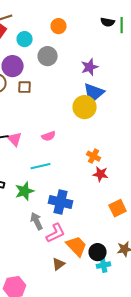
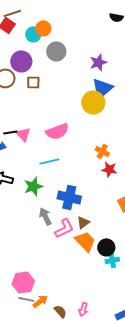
orange circle: (59, 26) -> (43, 28), moved
pink semicircle: (49, 136) -> (57, 131), size x1.6
brown triangle: (59, 264) -> (83, 222), moved

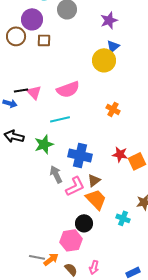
blue triangle: (102, 88) -> (113, 46), size x0.6
red star: (109, 169) -> (120, 154), moved
black circle: (106, 247) -> (84, 223), moved
cyan cross: (112, 260) -> (123, 218), turned 32
pink hexagon: (23, 282) -> (71, 240), moved

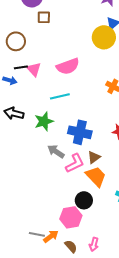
brown circle: (16, 36) -> (16, 41), moved
gray arrow: (56, 174) -> (56, 151), turned -30

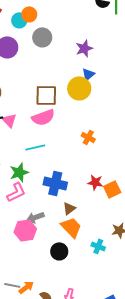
brown square: (44, 17) -> (46, 95), moved, size x1.6
gray arrow: (56, 151) -> (35, 217), moved, turned -54
pink L-shape: (75, 163) -> (16, 192), moved
pink hexagon: (71, 217) -> (25, 230), moved

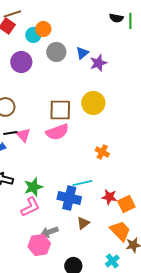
blue triangle: (88, 74) -> (82, 53), moved
cyan line: (35, 147) -> (82, 183), moved
orange trapezoid: (71, 227) -> (120, 231), moved
cyan cross: (98, 246) -> (112, 261), turned 32

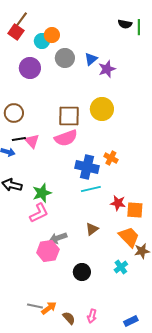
brown line: (12, 14) -> (21, 20), turned -36
blue cross: (69, 198) -> (87, 167), moved
orange square: (126, 204) -> (135, 210), turned 30

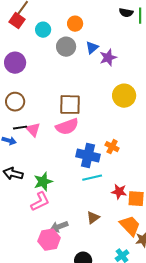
orange circle: (52, 35) -> (75, 24), moved
purple circle: (30, 68) -> (15, 63), moved
yellow circle: (102, 109) -> (124, 96), moved

